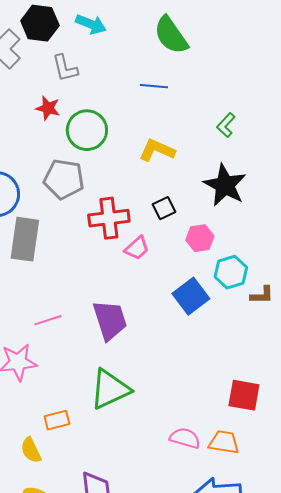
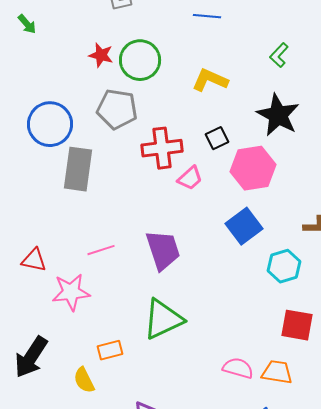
red star: (48, 108) -> (101, 55), moved
pink hexagon: (200, 238) -> (253, 168), size x1.6
cyan hexagon: (231, 272) -> (284, 266), moved

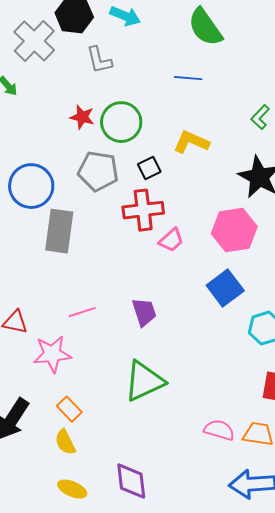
black square: (217, 138) -> (149, 168), moved
purple trapezoid: (163, 250) -> (144, 312), size x0.7
orange rectangle: (110, 350) -> (69, 409), moved, turned 60

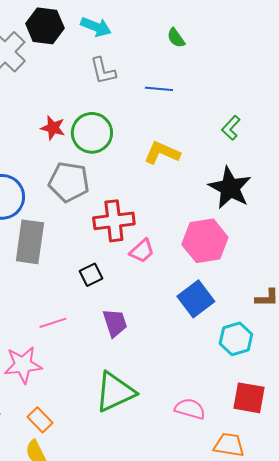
green semicircle: (205, 27) -> (176, 38), size x0.5
gray L-shape: (99, 60) -> (103, 71), moved
black square: (149, 168) -> (91, 275), moved
pink semicircle: (219, 430) -> (190, 409), moved

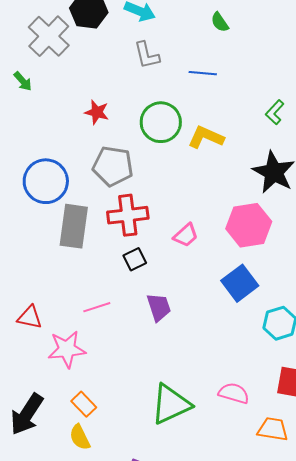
green circle: (92, 133) -> (161, 122), moved
red cross: (114, 221) -> (128, 215), moved
green triangle: (115, 392) -> (171, 404), moved

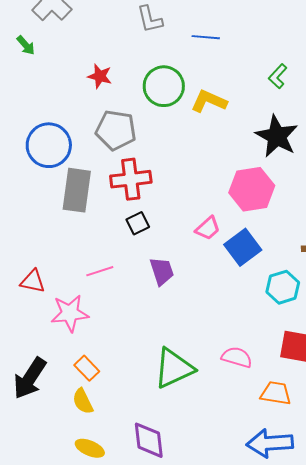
pink trapezoid: (186, 235) -> (208, 228), moved

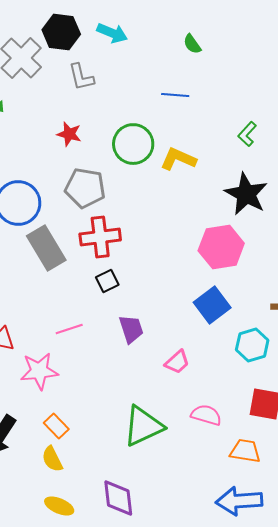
gray L-shape: (150, 19) -> (81, 77), moved
gray rectangle: (77, 190) -> (46, 248), turned -39
pink trapezoid: (208, 228) -> (177, 362), moved

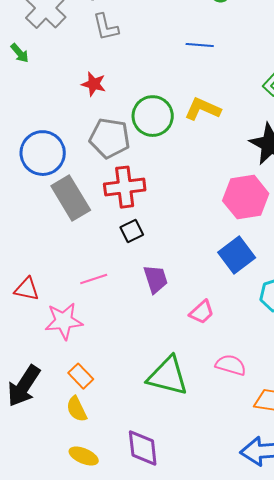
green circle: (133, 144) -> (153, 116), moved
green triangle: (143, 426) -> (168, 376), turned 39

